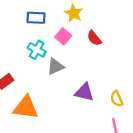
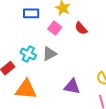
cyan cross: (37, 50) -> (28, 54), moved
purple triangle: (84, 92) -> (72, 87), moved

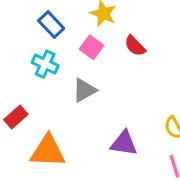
blue rectangle: (31, 13) -> (51, 24), turned 49
cyan cross: (28, 54) -> (45, 64), moved

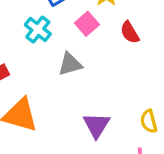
purple triangle: (124, 143) -> (96, 125), turned 40

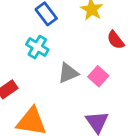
pink square: (87, 24) -> (98, 76), moved

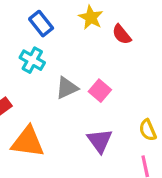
red semicircle: (116, 40) -> (122, 34), moved

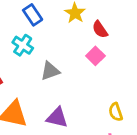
pink square: (100, 91) -> (95, 56), moved
purple triangle: (100, 141) -> (57, 117), moved, turned -45

